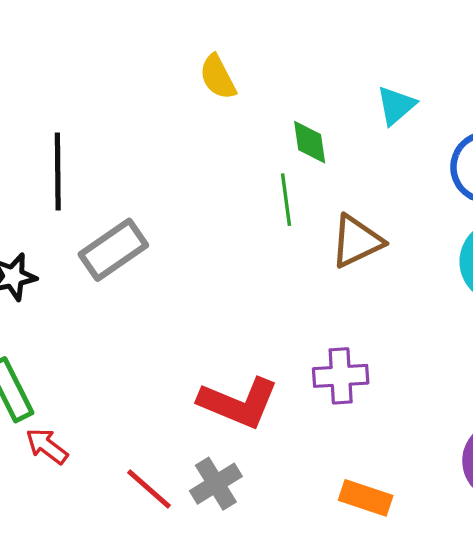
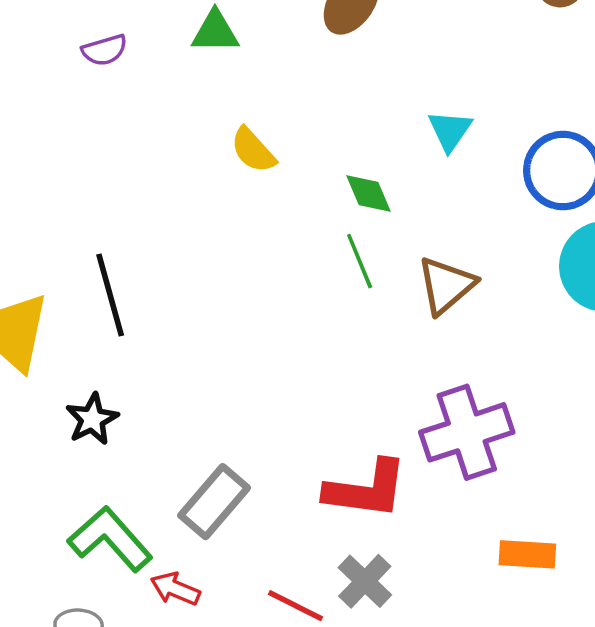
gray rectangle: (113, 250) -> (214, 502), moved
purple cross: (341, 376) -> (467, 432), size x1.5

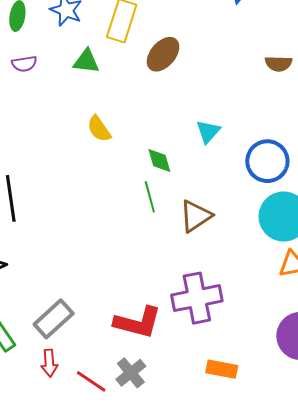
red arrow: (175, 589) -> (49, 363), moved, turned -124

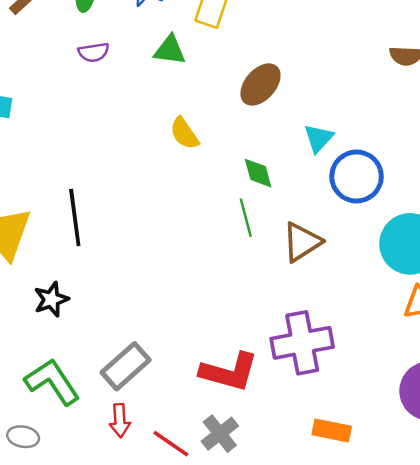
brown ellipse: (163, 54) -> (260, 84), moved
blue circle: (267, 161) -> (357, 176), moved

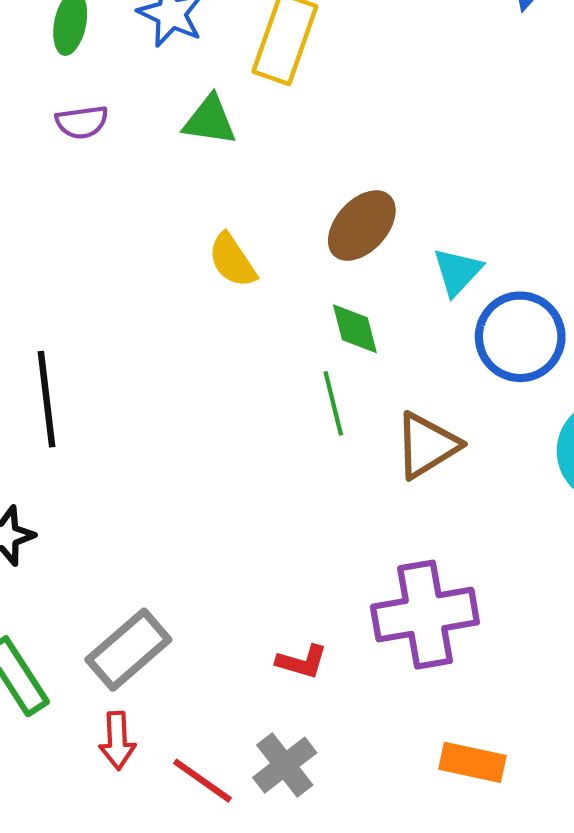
brown ellipse: (260, 84) -> (362, 226), moved
red L-shape: (229, 372) -> (302, 662), size x0.5

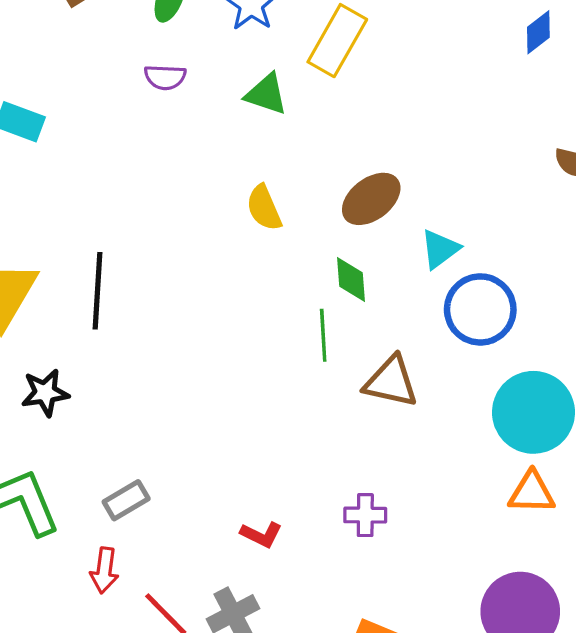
brown triangle: (427, 445) -> (391, 382), turned 34
purple cross: (425, 615) -> (365, 515), size x0.5
gray rectangle: (128, 650) -> (126, 500), size x0.7

